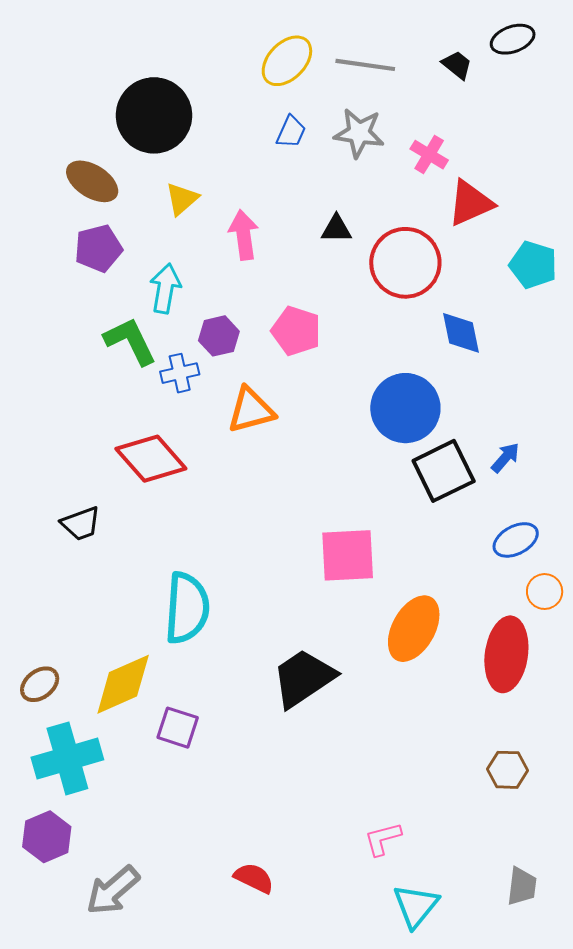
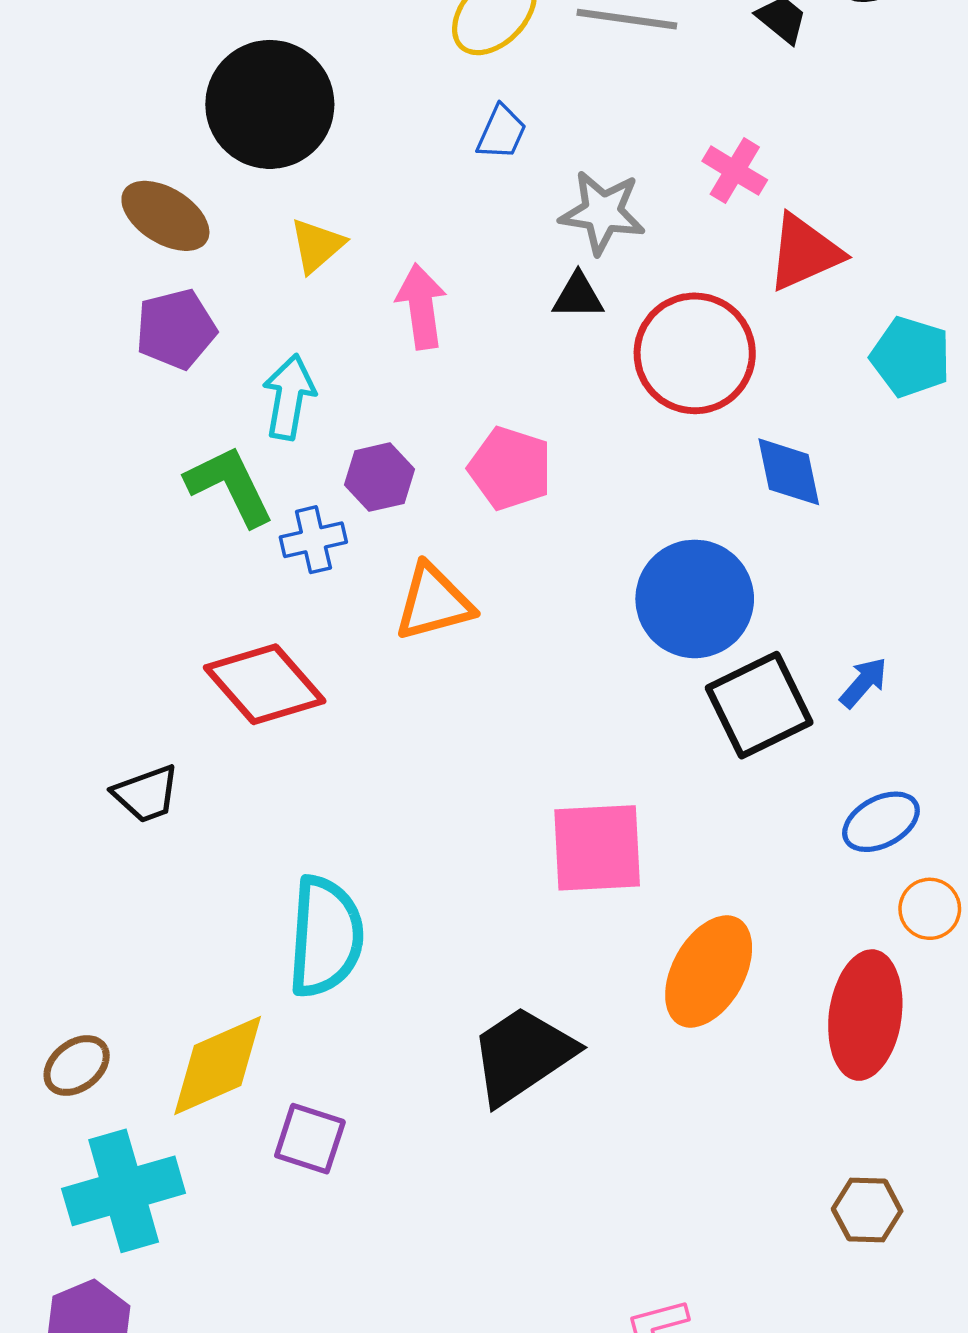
gray star: (359, 133) -> (602, 212), moved

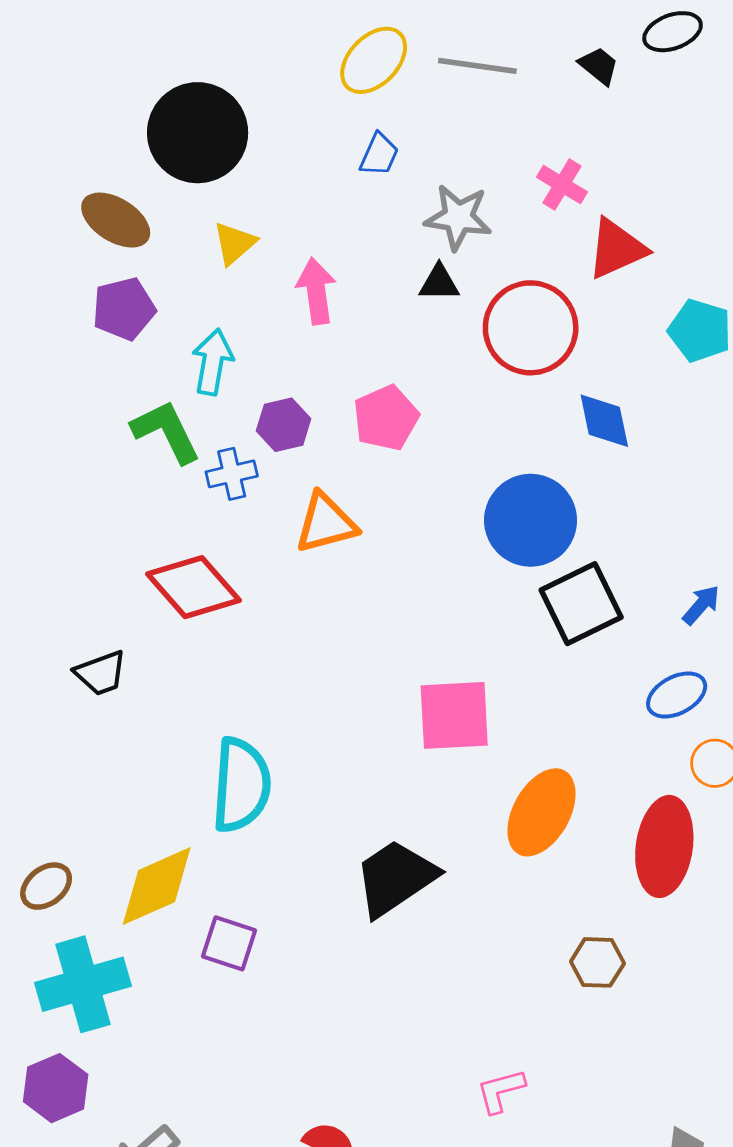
pink pentagon: (510, 468) -> (386, 418), turned 30
blue arrow: (864, 682) -> (701, 605), moved
brown hexagon: (867, 1210) -> (597, 962), moved

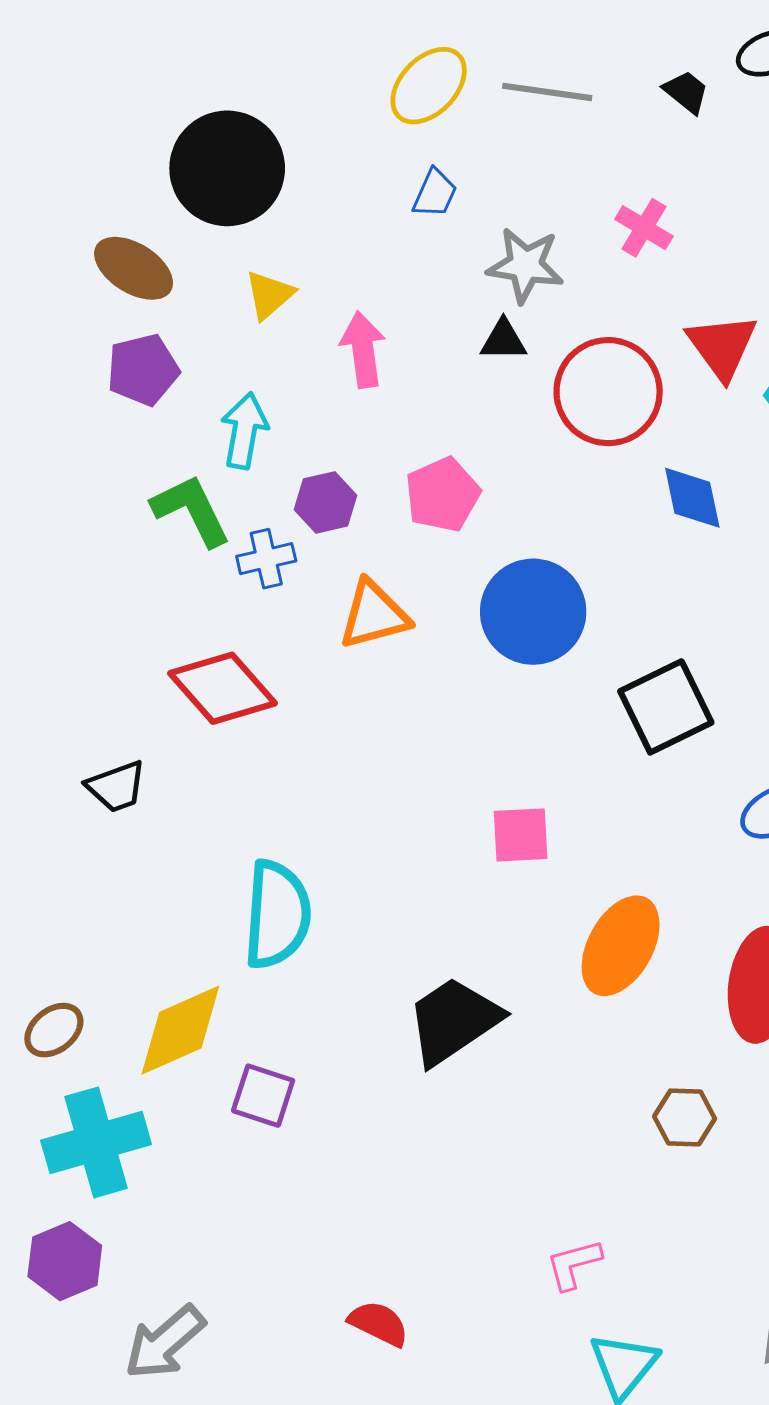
red triangle: (617, 249) -> (722, 346), moved, turned -42
blue circle: (531, 520) -> (533, 612), moved
pink square: (454, 715) -> (521, 835), size x0.7

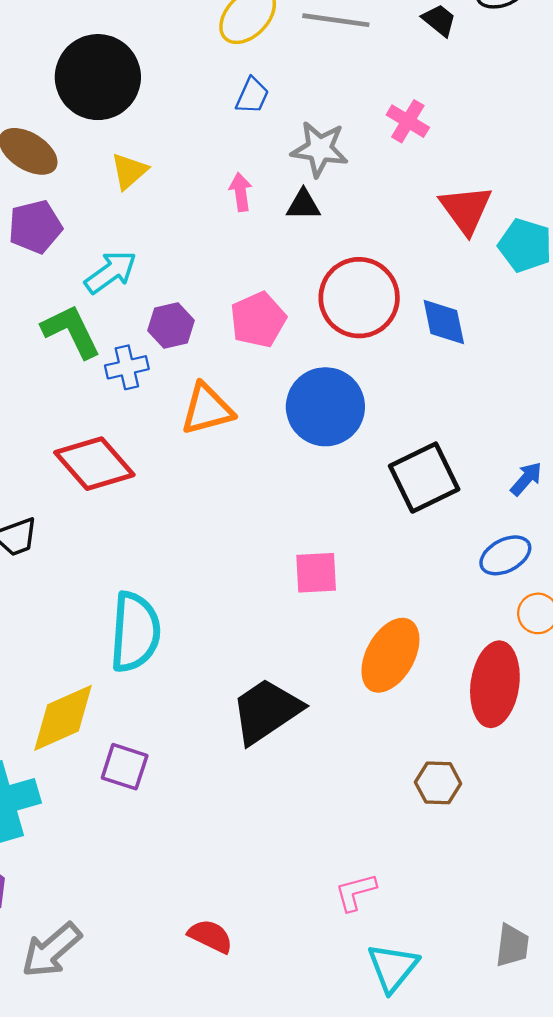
pink arrow: (363, 349) -> (241, 192), moved, size x0.7
red circle: (608, 392) -> (359, 298), moved
cyan arrow: (244, 431) -> (111, 272), turned 44

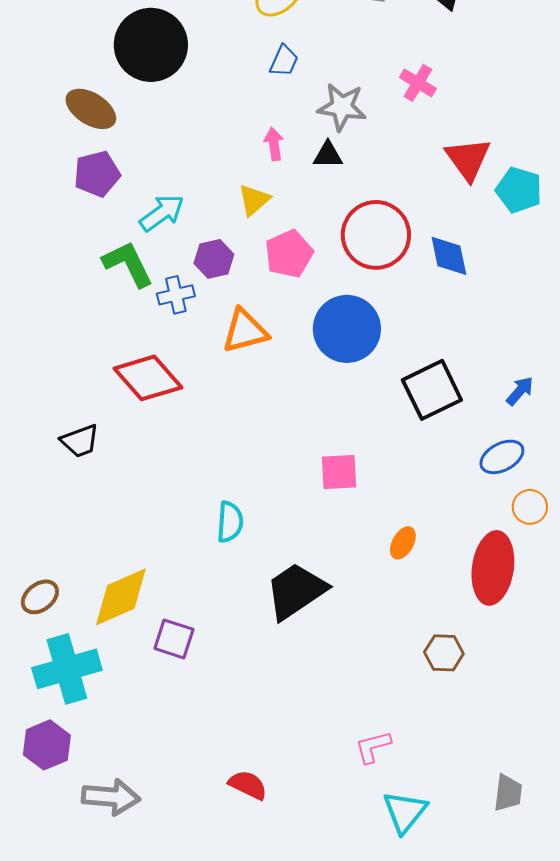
yellow triangle: (129, 171) -> (254, 200), moved
cyan semicircle: (135, 632) -> (230, 522), moved, size x0.6
orange ellipse: (390, 655) -> (403, 543), size x0.5
gray arrow: (51, 950) -> (111, 797), turned -134

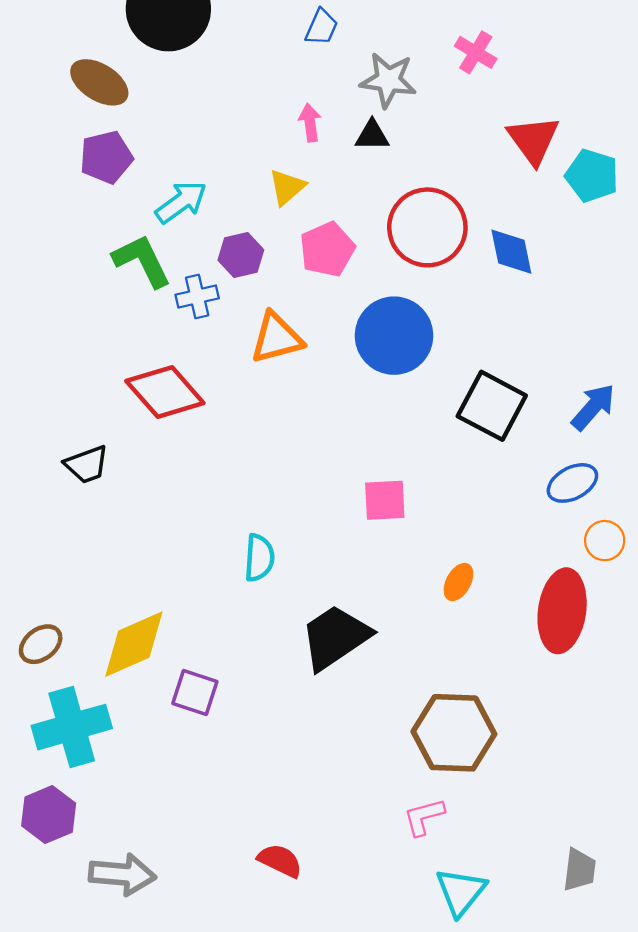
black square: (432, 390) -> (492, 406), turned -36
blue arrow: (520, 391) -> (593, 407), size x1.4
brown hexagon: (444, 653) -> (454, 733), moved, size x1.8

